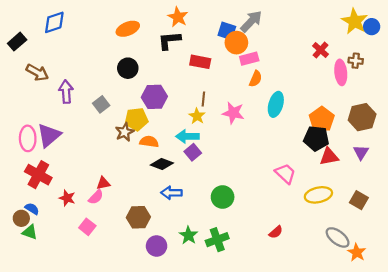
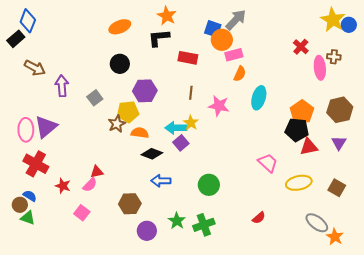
blue diamond: (54, 22) -> (28, 21), moved, turned -50
yellow star: (197, 116) -> (191, 123), moved

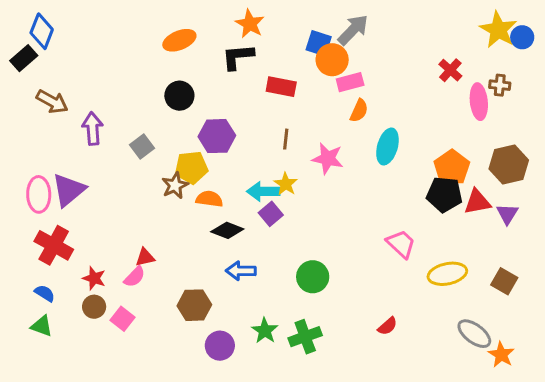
red triangle: (309, 147) -> (477, 202), moved
brown circle: (20, 205) -> (94, 307), moved

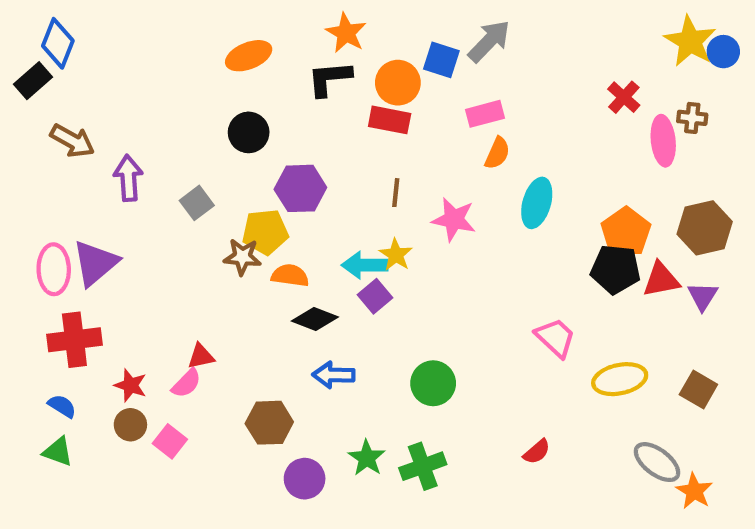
orange circle: (332, 60) -> (398, 83), moved
brown star: (175, 185) -> (242, 257), turned 30
red cross: (54, 245) -> (74, 340), turned -36

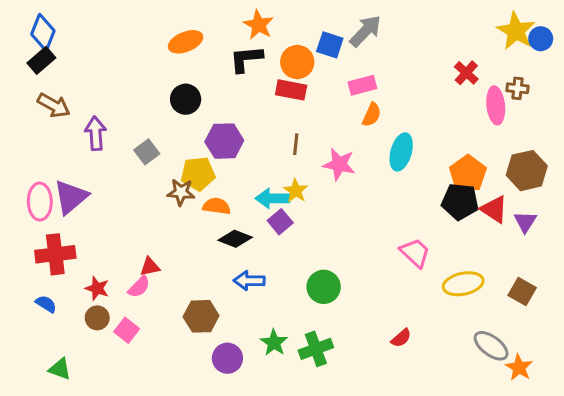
black rectangle: (33, 81) -> (41, 60), moved
red triangle: (661, 280) -> (494, 209), turned 44
green triangle: (58, 452) -> (60, 369), moved

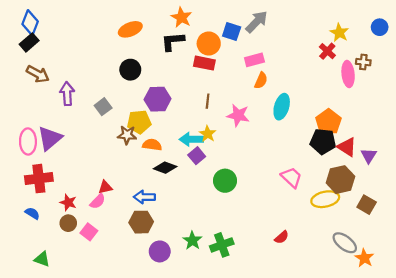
yellow star: (516, 31) -> (339, 33), moved, size x0.7
brown hexagon: (527, 171) -> (340, 180), moved
blue arrow: (249, 281) -> (144, 197), moved
green circle: (324, 287) -> (225, 181), moved

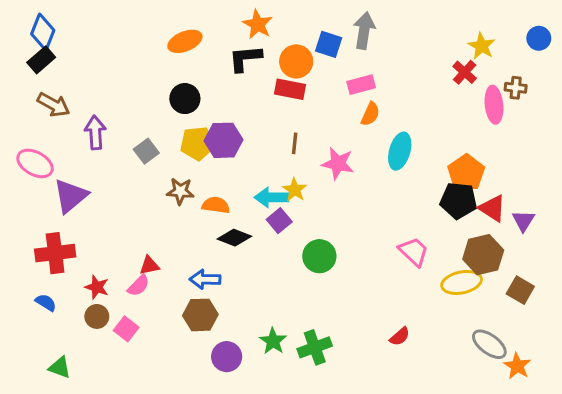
gray arrow: (257, 22) -> (364, 31), turned -35
yellow pentagon: (139, 122) -> (197, 143), moved
pink ellipse: (28, 141) -> (35, 163), moved, turned -60

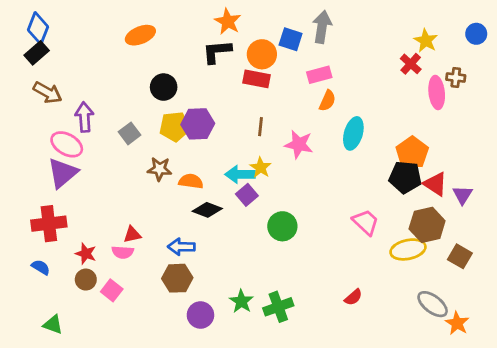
orange ellipse: (185, 41) -> (140, 35), moved
pink ellipse: (35, 163) -> (67, 144), moved
pink semicircle: (139, 286) -> (123, 252), turned 50

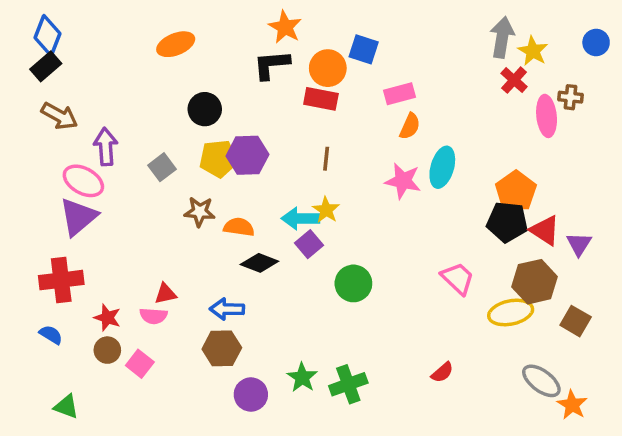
gray arrow: (322, 27) -> (502, 37), moved
pink star: (299, 144) -> (403, 181), moved

